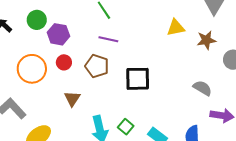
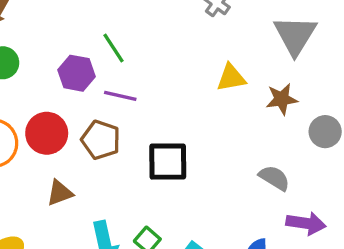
purple hexagon: (58, 34) -> (76, 73), moved
red circle: (64, 62) -> (47, 133), size x1.6
brown triangle: (72, 99) -> (60, 193), turned 36

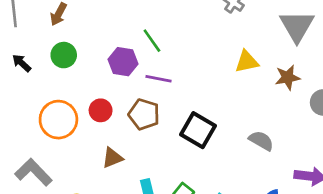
red circle: (47, 133) -> (101, 110), size x0.7
black square: (168, 162) -> (198, 130), turned 32
gray semicircle: (274, 178) -> (261, 141), moved

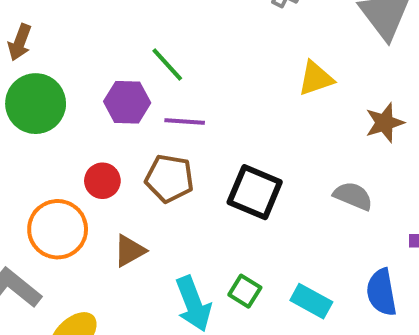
green circle: (64, 55) -> (36, 104), size x1.5
brown star: (288, 77) -> (385, 123), moved
orange circle: (58, 120) -> (58, 229), moved

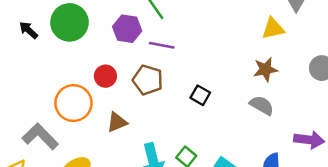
yellow triangle: (316, 78) -> (273, 28), moved
brown star: (385, 123) -> (265, 69), moved
black square: (255, 192) -> (200, 95), size x0.6

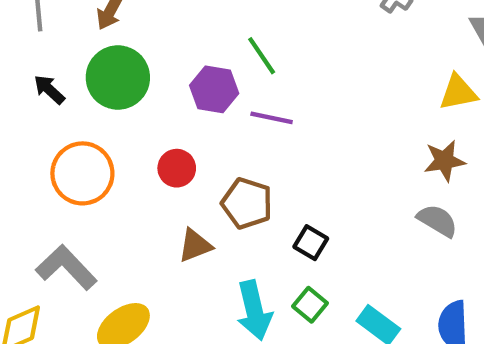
brown pentagon: (148, 80) -> (247, 203), moved
black square: (200, 95) -> (311, 243), moved
orange circle: (73, 103) -> (82, 173), moved

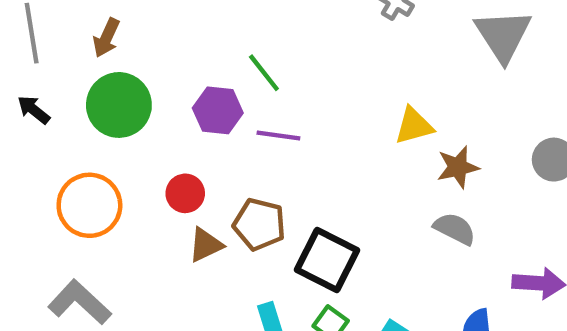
black arrow: (49, 90) -> (34, 110), moved
yellow triangle: (458, 92) -> (414, 126), moved
black square: (311, 243) -> (327, 260), size x1.8
brown triangle: (195, 245) -> (206, 245), moved

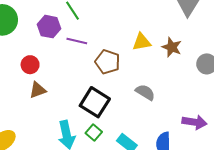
brown star: (458, 167) -> (172, 47), moved, turned 30
brown pentagon: (259, 224) -> (108, 62), moved
gray semicircle: (455, 229) -> (145, 92), moved

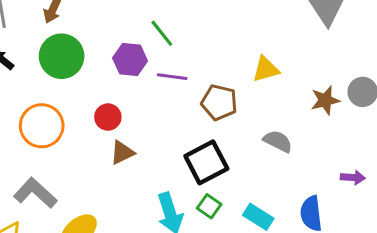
brown star: (172, 47) -> (325, 100), moved, turned -30
black square: (95, 102) -> (206, 162), turned 36
purple arrow: (194, 122) -> (353, 177), size x0.7

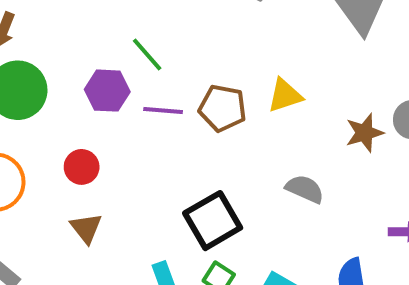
brown pentagon: (219, 102) -> (223, 108), moved
brown triangle: (122, 153) -> (86, 228), moved, turned -40

